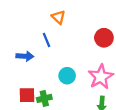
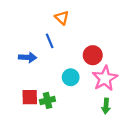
red circle: (104, 38) -> (93, 55), moved

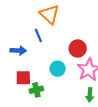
orange triangle: (62, 18) -> (49, 14), size x1.5
red square: (30, 97) -> (23, 78), moved

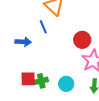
cyan circle: (58, 69) -> (66, 84), moved
red square: (23, 78) -> (28, 79), moved

